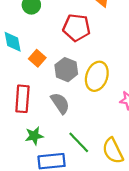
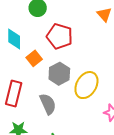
red pentagon: (77, 28) -> (60, 36), moved

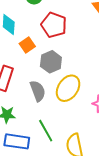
yellow ellipse: (86, 85) -> (68, 88), moved

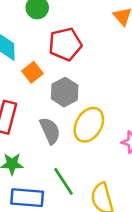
red pentagon: (54, 25) -> (65, 44), turned -30

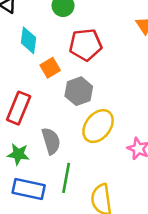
gray semicircle: (50, 131) -> (51, 141), moved
green line: (64, 181) -> (66, 178), turned 36

